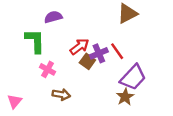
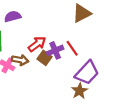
brown arrow: (61, 94) -> (20, 60), moved

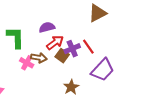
purple semicircle: (13, 16) -> (47, 27), moved
brown star: (80, 91) -> (71, 87), moved

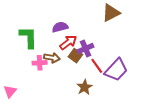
red line: (88, 47) -> (97, 66), moved
pink cross: (27, 63) -> (40, 63), turned -32

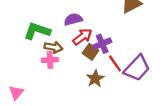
green L-shape: (28, 37) -> (37, 31), turned -70
brown arrow: (52, 58) -> (53, 47), moved
brown star: (85, 87) -> (95, 79), moved

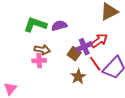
green L-shape: (37, 31) -> (35, 25), moved
red arrow: (82, 37) -> (99, 41), moved

